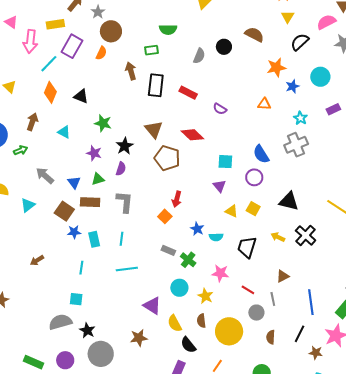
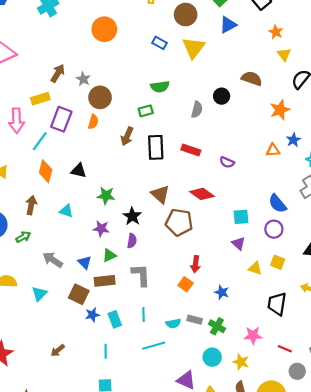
brown arrow: (131, 71) -> (127, 136), turned -132
blue star: (292, 86) -> (293, 140), moved
cyan semicircle: (216, 237) -> (173, 324), moved

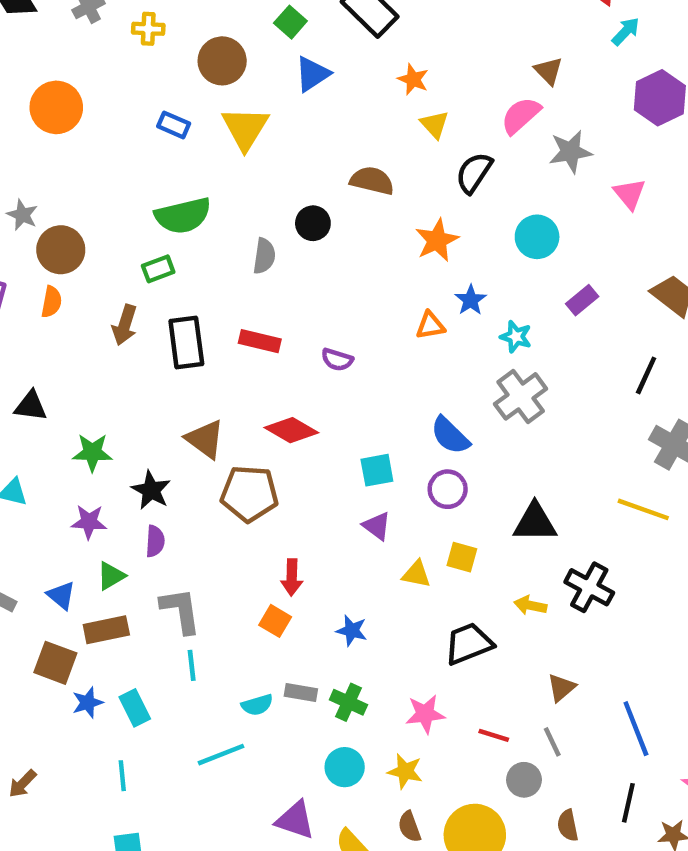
green semicircle: (160, 87) -> (183, 216), size x1.4
black trapezoid: (277, 304) -> (469, 644), turned 65
cyan line: (144, 315) -> (192, 665), moved

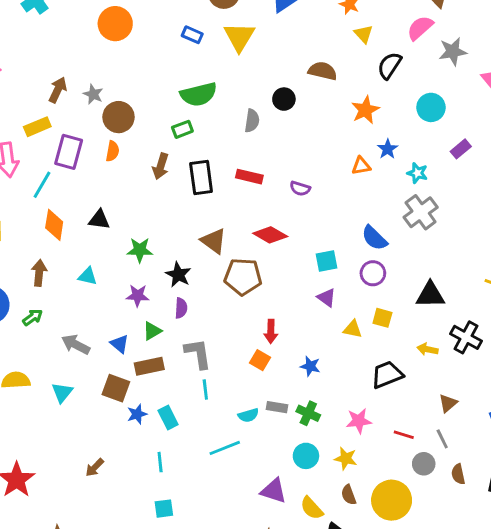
brown semicircle: (568, 825) -> (458, 474), moved

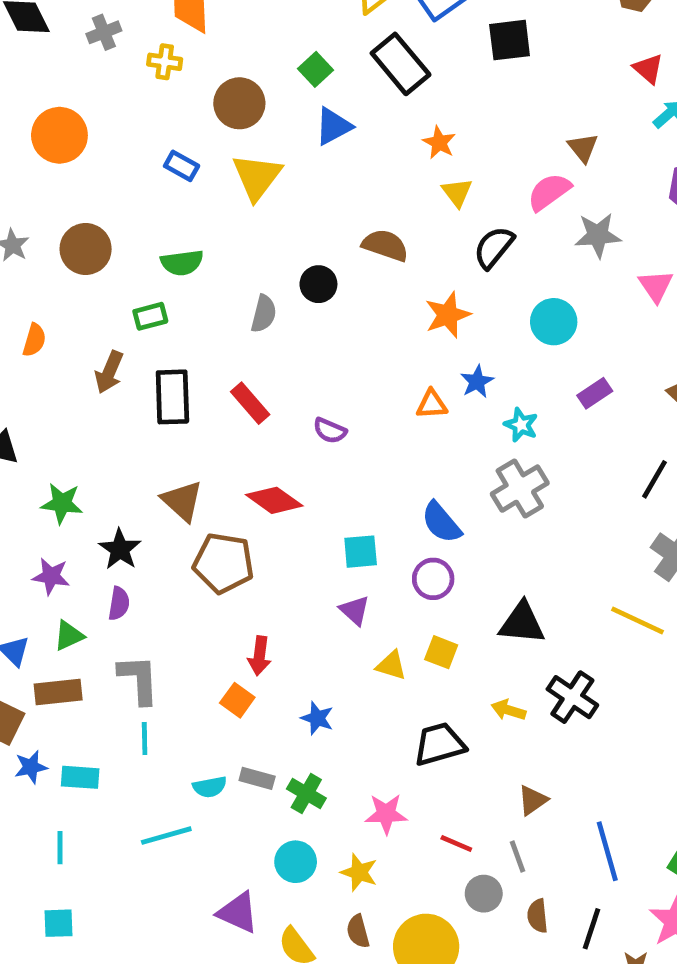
green semicircle: (199, 94) -> (182, 263), size x0.7
brown circle: (119, 117) -> (86, 249), moved
red rectangle: (249, 177) -> (250, 403), turned 30
cyan rectangle: (168, 417) -> (80, 777), turned -65

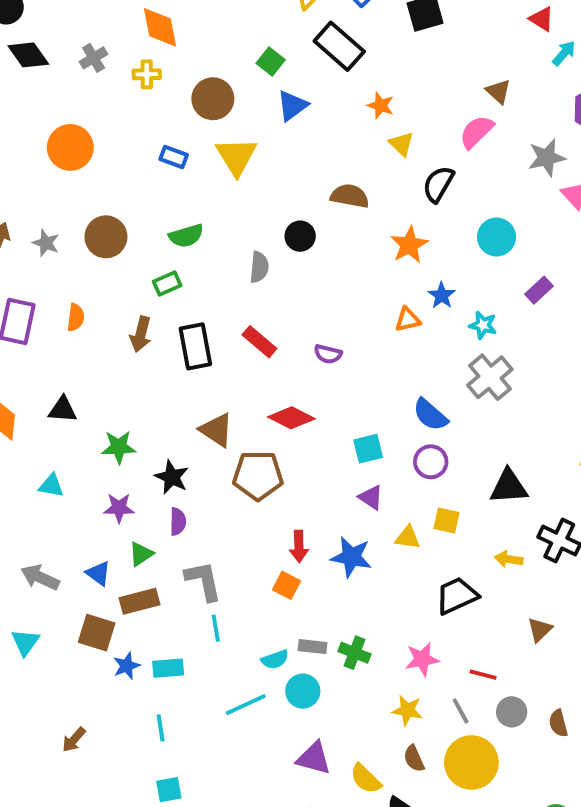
gray star: (598, 235) -> (547, 158), moved
blue star: (317, 718) -> (351, 557), moved, size x1.5
gray line: (517, 857) -> (461, 711), moved
cyan circle: (296, 862) -> (303, 691), moved

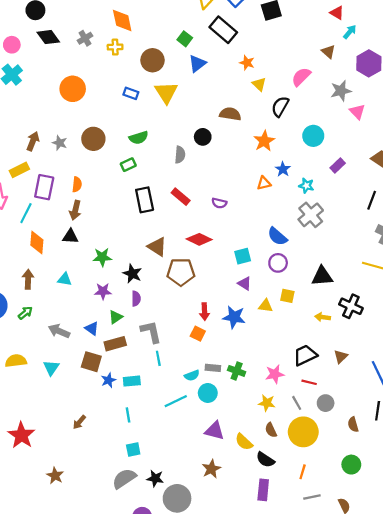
brown triangle: (498, 92) -> (328, 52), moved
brown arrow: (141, 334) -> (75, 210), moved
black trapezoid: (457, 596) -> (305, 355), moved
brown semicircle: (558, 723) -> (353, 424), moved

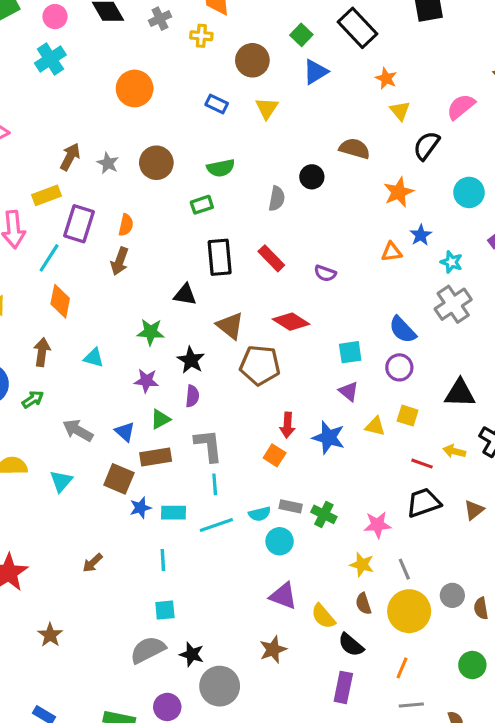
yellow triangle: (166, 93) -> (267, 108), size x0.7
black triangle: (70, 236) -> (185, 295), moved
red line: (309, 382) -> (422, 464), moved
cyan line: (176, 401) -> (216, 525), moved
gray circle: (326, 403) -> (452, 595), moved

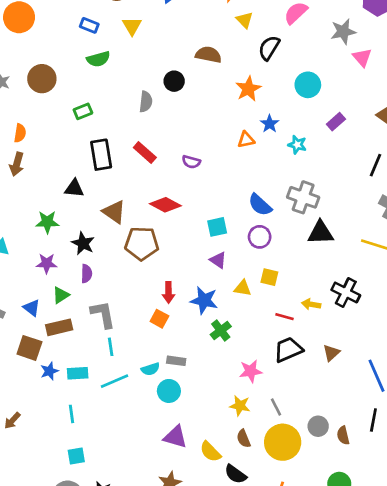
green semicircle: (221, 168) -> (98, 59), moved
gray cross: (453, 304) -> (303, 197), moved, turned -32
black triangle: (460, 393) -> (320, 233), moved
green cross: (324, 514) -> (221, 331), moved, turned 30

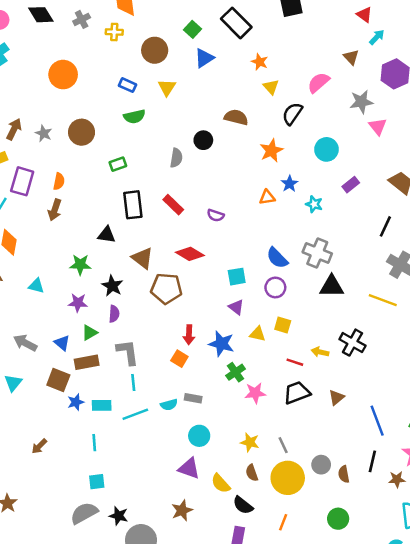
pink star: (251, 371) -> (255, 393), moved
cyan circle: (169, 391) -> (199, 436), moved

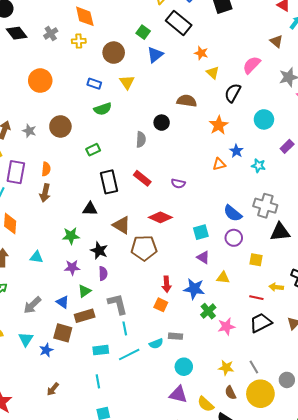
yellow square: (283, 325) -> (256, 260), moved
gray arrow: (25, 343) -> (32, 305), turned -66
blue star: (76, 402) -> (46, 350), moved

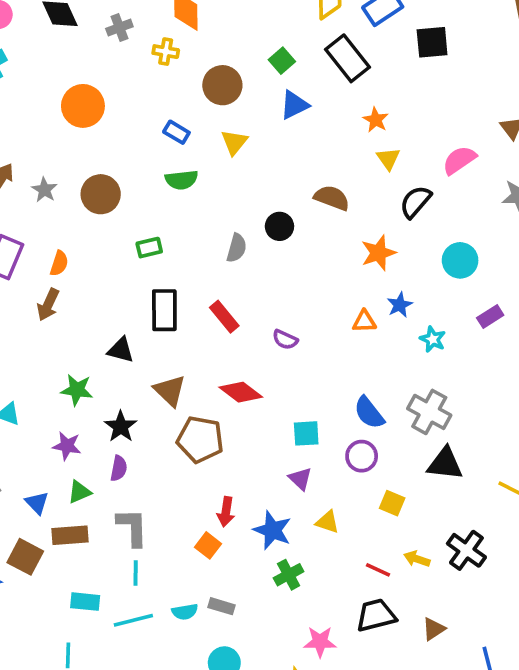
pink star: (226, 327) -> (320, 642), moved

